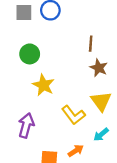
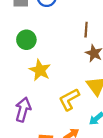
yellow L-shape: (73, 115) -> (69, 99), turned 100

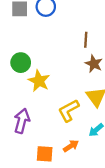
green circle: (26, 40) -> (21, 63), moved

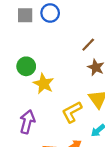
brown line: (86, 40) -> (88, 45), turned 40

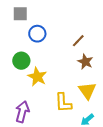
blue circle: (50, 13) -> (37, 34), moved
yellow L-shape: (72, 112) -> (63, 103), turned -65

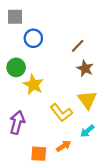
yellow L-shape: (63, 103) -> (61, 113), turned -35

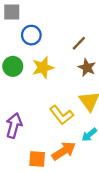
yellow star: (33, 85) -> (43, 68), moved, turned 30
orange arrow: (64, 146) -> (64, 151), size x1.5

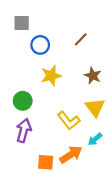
brown line: (79, 43) -> (81, 39), moved
green circle: (13, 66) -> (23, 101), moved

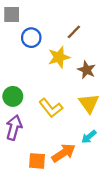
yellow star: (51, 76) -> (59, 57), moved
yellow L-shape: (69, 121) -> (51, 108), moved

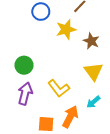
yellow L-shape: (51, 108) -> (59, 88), moved
orange arrow: (64, 153) -> (70, 117), turned -30

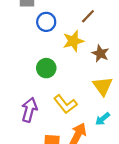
green circle: (24, 65) -> (46, 68), moved

